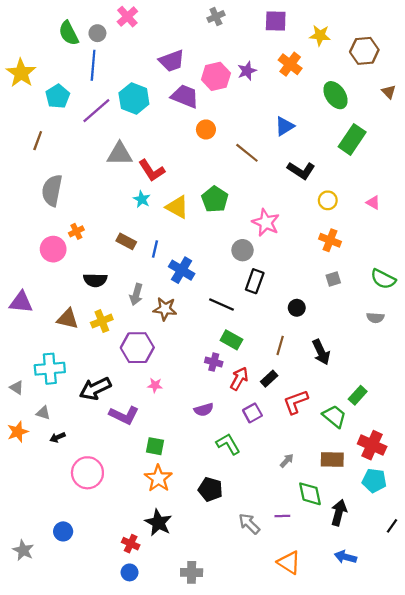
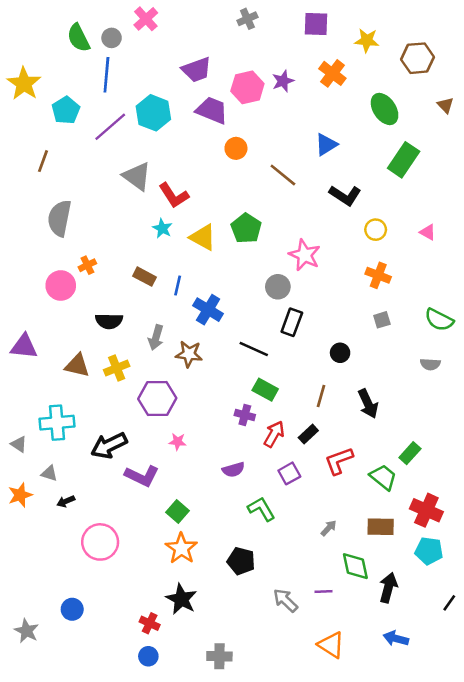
gray triangle: (120, 154) -> (137, 176), turned 36
green square: (155, 446) -> (178, 511), turned 30

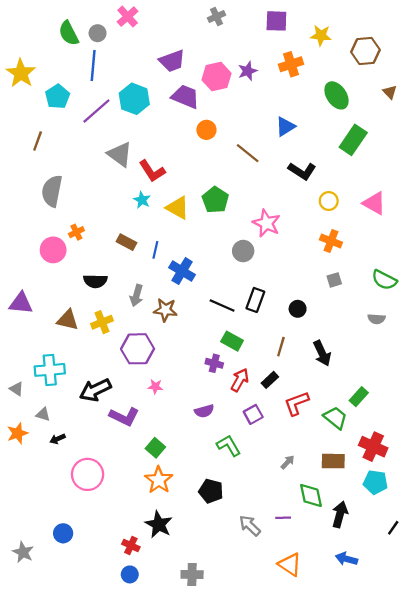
orange cross: (332, 73) -> (291, 64), turned 35
pink triangle: (428, 232) -> (374, 203), size x1.6
black rectangle: (292, 322) -> (255, 300), moved

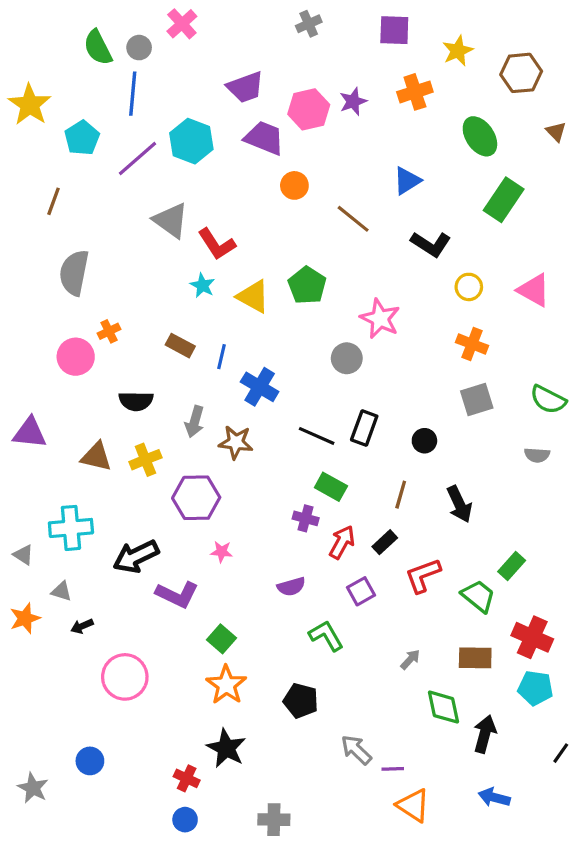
yellow star: (321, 35) -> (458, 51), turned -30
gray square: (334, 280) -> (477, 399), size x1.5
purple line: (283, 518) -> (393, 769), moved

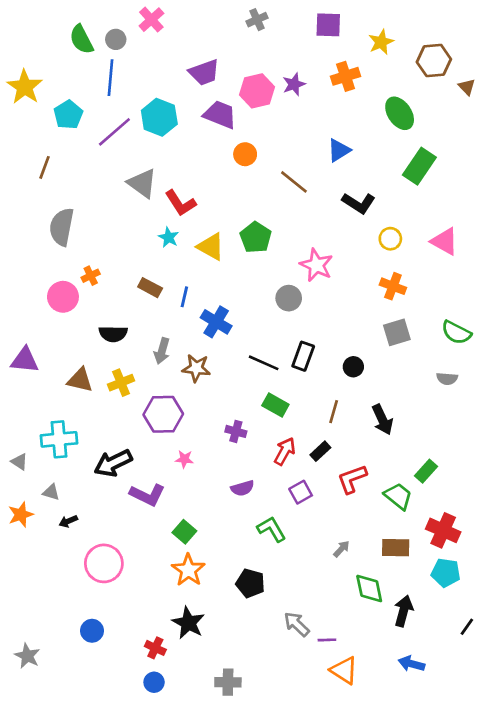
brown triangle: (556, 132) -> (467, 87), moved
purple cross: (306, 518) -> (236, 431), moved
blue circle: (90, 761) -> (92, 631), moved

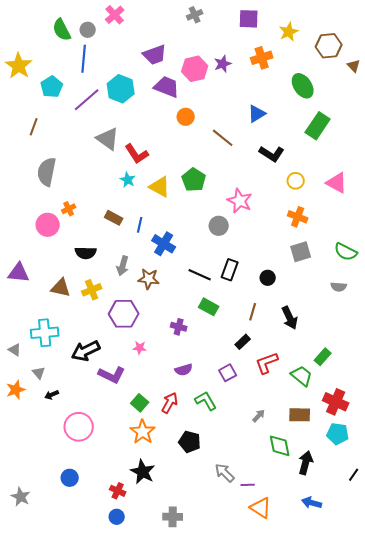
red arrow: (285, 451) -> (170, 403), moved
gray triangle: (51, 492) -> (39, 373), turned 32

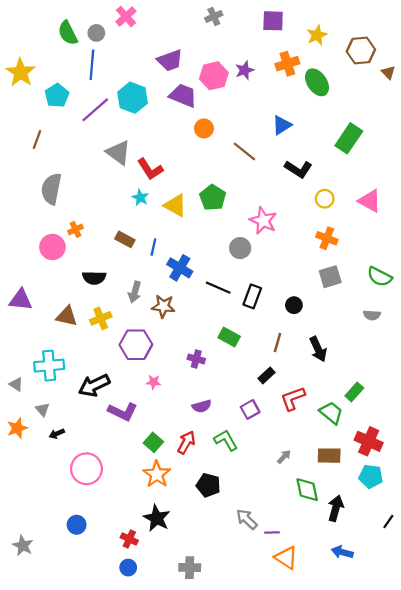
green ellipse: (303, 86) -> (317, 82), moved
black line: (200, 275) -> (218, 288), moved

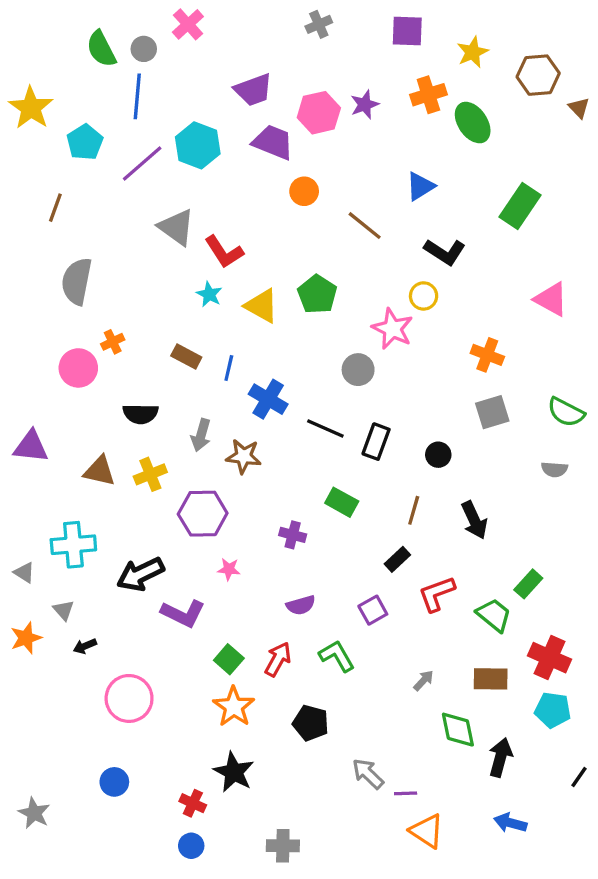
yellow circle: (325, 199) -> (424, 296), moved

